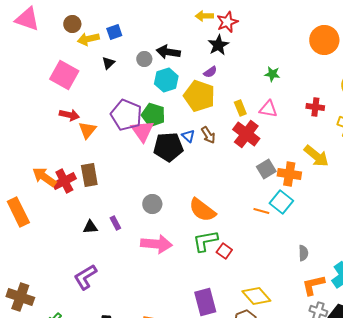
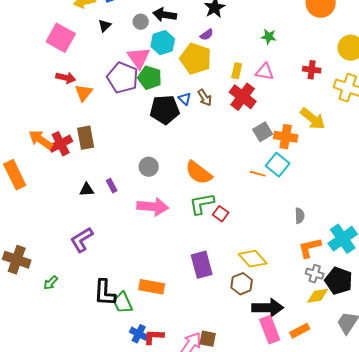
yellow rectangle: (240, 108) -> (237, 71), turned 35
pink triangle: (142, 131) -> (139, 58), moved

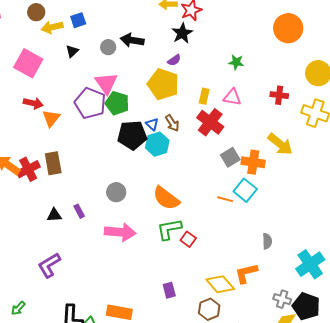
cyan hexagon: (163, 43) -> (157, 144), moved
orange L-shape: (310, 248) -> (246, 273), moved
purple rectangle: (202, 265) -> (169, 290), size x0.6

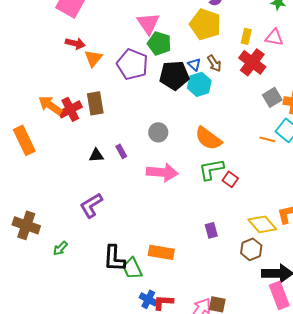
purple pentagon: (90, 103) -> (132, 64), moved

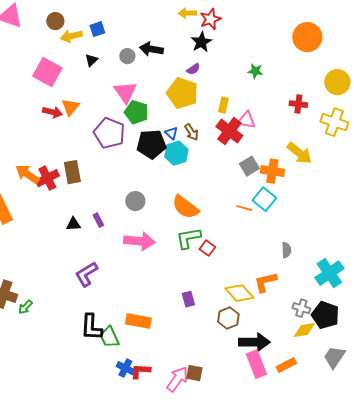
pink triangle: (274, 37) -> (246, 120), moved
orange triangle: (93, 58) -> (70, 107), moved
purple L-shape: (91, 205) -> (86, 274), moved
green arrow: (60, 248) -> (25, 307), moved

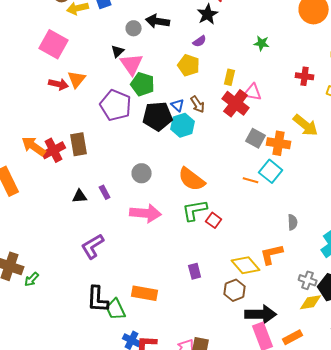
black triangle: (91, 60) -> (118, 51), moved
yellow pentagon: (182, 93) -> (189, 65), size x0.7
gray square: (249, 166) -> (256, 138), turned -30

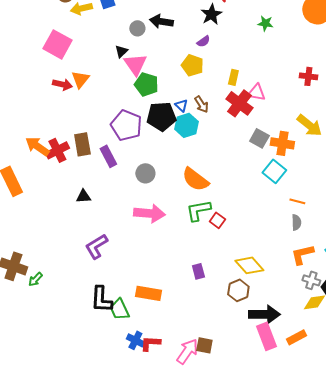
green star: (262, 43) -> (265, 23), moved
purple pentagon: (116, 105) -> (126, 125), moved
orange line: (251, 180) -> (297, 201), moved
purple rectangle: (105, 192) -> (108, 156), moved, size x1.5
orange L-shape: (272, 254) -> (302, 254), moved

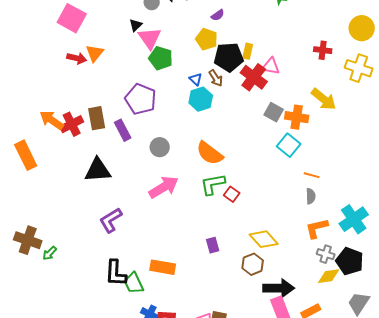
black pentagon: (161, 116) -> (229, 57), moved
black triangle: (83, 196) -> (98, 170), size x1.8
pink arrow: (149, 213) -> (164, 187), turned -36

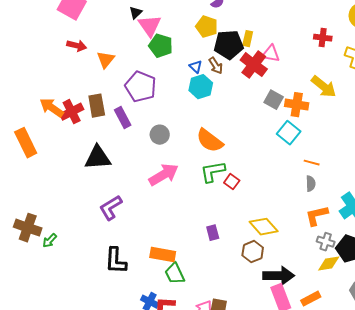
orange triangle: (95, 53) -> (106, 60), moved
green trapezoid: (134, 283) -> (175, 274), moved

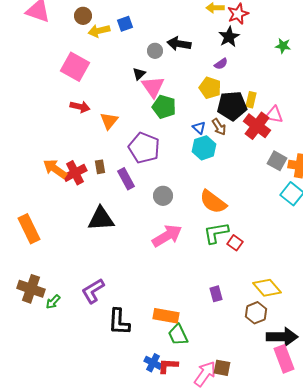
brown rectangle: (97, 106) -> (100, 167), size x0.6
orange rectangle: (26, 143) -> (29, 229), moved
purple L-shape: (111, 208) -> (93, 291), moved

